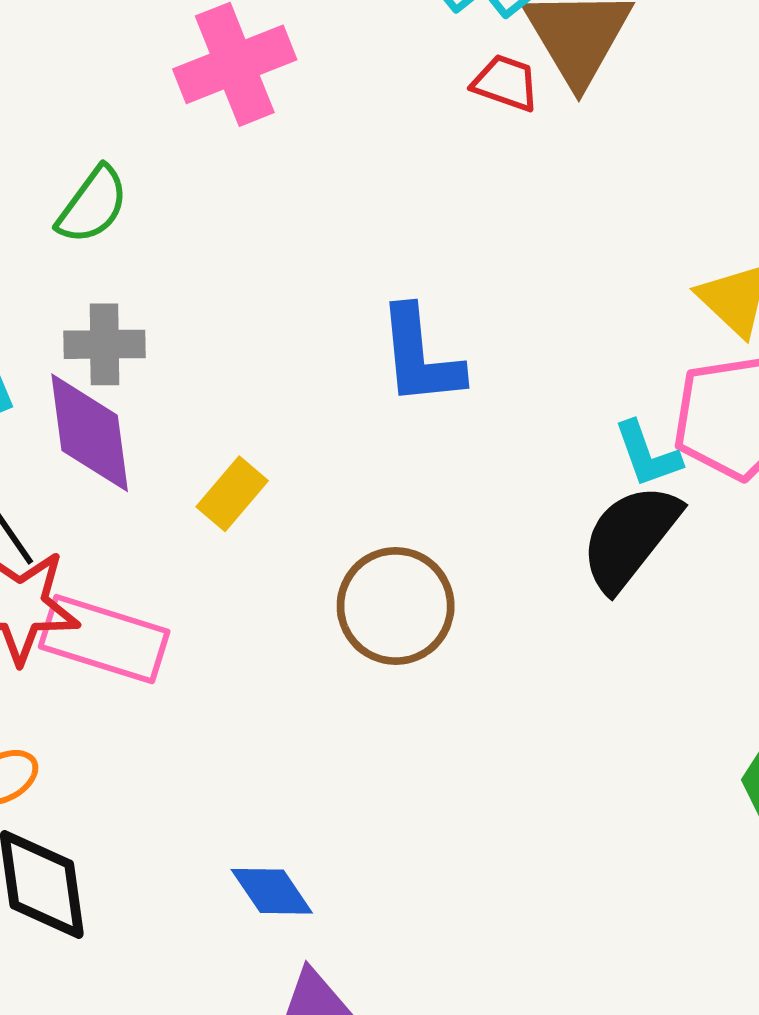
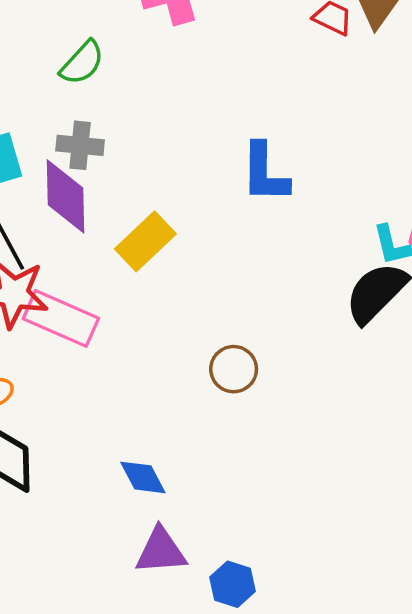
yellow rectangle: (232, 494) -> (145, 241), size x1.4
brown circle: (396, 606) -> (234, 369), moved, size x0.7

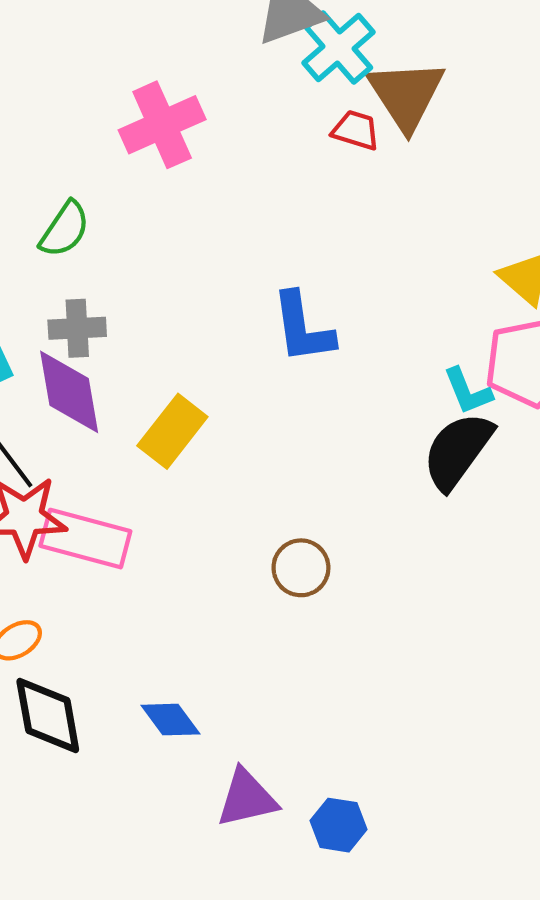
blue diamond: (143, 477) -> (170, 720), moved

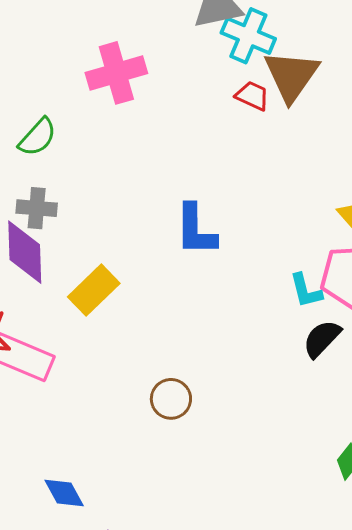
cyan cross: (338, 47) -> (248, 36), turned -34
black semicircle: (458, 451) -> (322, 339), moved, size x0.7

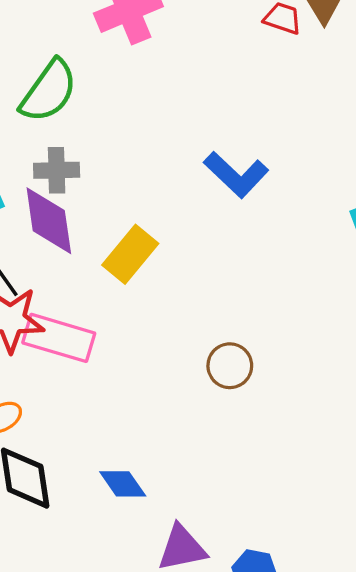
green semicircle: (38, 137) -> (49, 91), size x1.4
blue L-shape: (196, 230) -> (236, 175), turned -40

